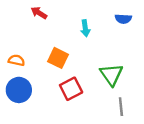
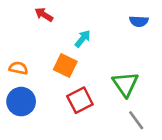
cyan arrow: (85, 28) -> (83, 39), moved, turned -133
gray line: (121, 107) -> (136, 120), turned -30

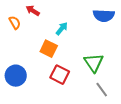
blue semicircle: (139, 21) -> (104, 16), size x1.5
orange semicircle: (18, 68) -> (15, 23), moved, turned 48
red square: (80, 100) -> (60, 75), turned -36

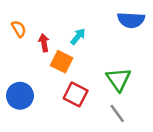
red arrow: (33, 11) -> (44, 43), moved, turned 48
gray line: (102, 90) -> (117, 113), moved

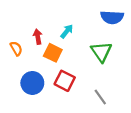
orange semicircle: (19, 29) -> (16, 48), moved
green triangle: (118, 79) -> (101, 52), moved
blue circle: (20, 96) -> (32, 83), moved

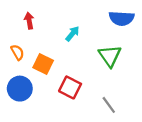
red arrow: (38, 37) -> (29, 21), moved
orange square: (53, 53) -> (43, 64), moved
blue circle: (32, 83) -> (20, 89), moved

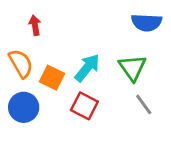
cyan arrow: (72, 34) -> (87, 68), moved, size x1.5
orange semicircle: (17, 52) -> (21, 63), size x1.5
gray line: (109, 105) -> (144, 104), moved

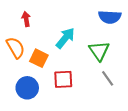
cyan arrow: (87, 68) -> (65, 38), moved
red square: (84, 106) -> (63, 79), turned -30
blue circle: (24, 107) -> (27, 88), moved

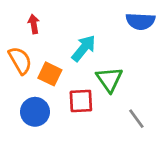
green triangle: (99, 51) -> (109, 79), moved
gray line: (108, 78) -> (136, 119), moved

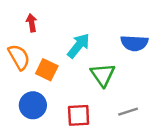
blue semicircle: (140, 21) -> (134, 43), moved
red square: (81, 101) -> (79, 115), moved
gray line: (136, 119) -> (128, 112), turned -72

